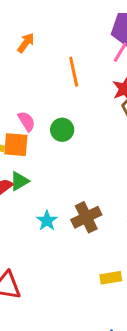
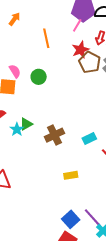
green triangle: (19, 181) -> (26, 124), moved
cyan star: (47, 221) -> (17, 129), moved

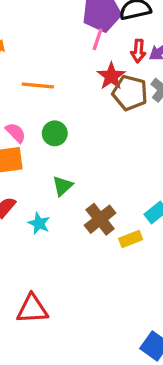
orange line: (46, 38) -> (38, 85), moved, turned -60
green triangle: (26, 124) -> (63, 186), moved
yellow rectangle: (71, 175) -> (131, 239), moved

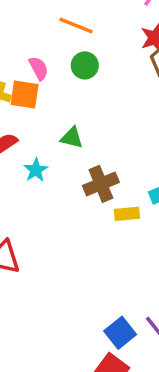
green circle: (55, 133) -> (85, 65), moved
green triangle: (63, 186) -> (72, 138), turned 40

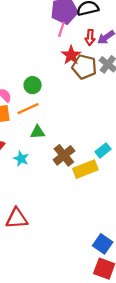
orange line: (76, 25) -> (28, 109), moved, turned -30
yellow rectangle: (127, 214) -> (85, 169), size x1.5

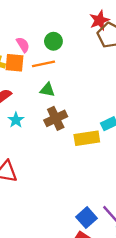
brown cross: (64, 155) -> (56, 118), moved
cyan star: (21, 159) -> (16, 120), moved

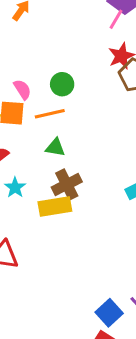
yellow rectangle: (87, 138) -> (55, 207), moved

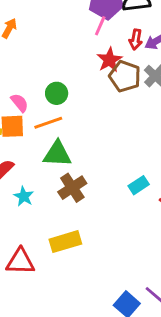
green triangle: (55, 147) -> (57, 154), size x1.5
yellow rectangle: (55, 207) -> (65, 242), moved

